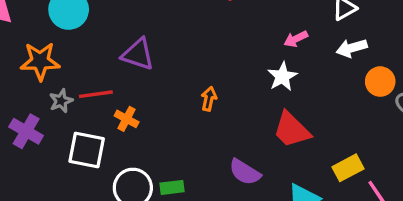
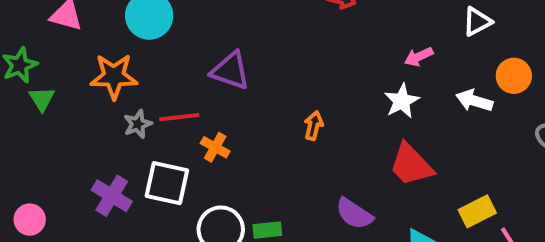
white arrow: (352, 48) -> (474, 101), moved, turned 32
orange circle: (380, 82) -> (514, 76), moved
purple cross: (26, 131) -> (112, 196), moved

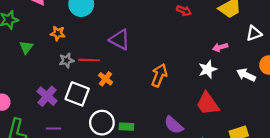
orange star: (114, 76) -> (58, 33), size x0.6
green triangle: (42, 99) -> (26, 47), moved
orange arrow: (314, 126) -> (159, 75), size x1.5

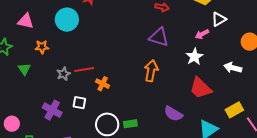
orange star: (58, 33) -> (42, 47), moved
white triangle: (254, 33) -> (219, 19), moved
purple triangle: (120, 40) -> (159, 37), moved
white arrow: (246, 75) -> (233, 68), moved
white square: (77, 94) -> (79, 103), size x0.6

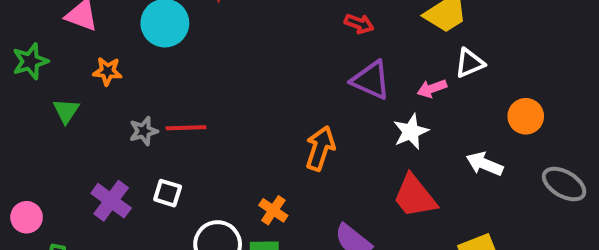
purple triangle: (159, 37) -> (371, 80), moved
orange cross: (103, 84) -> (273, 210), moved

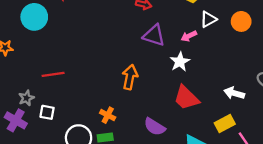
orange circle: (526, 116) -> (241, 21), moved
gray star: (144, 131) -> (26, 98), moved
white arrow: (485, 164) -> (234, 93), moved

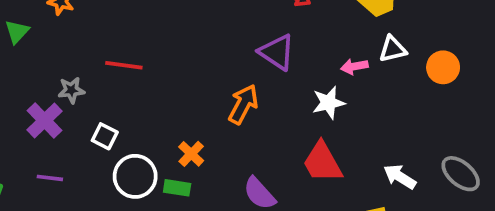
purple triangle: (154, 35) -> (277, 52), moved
white square: (47, 112) -> (105, 136), moved

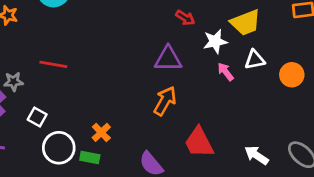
purple triangle: (277, 52) -> (168, 59), turned -36
pink arrow: (354, 67) -> (226, 72), turned 60
white star: (329, 103) -> (215, 41), moved
orange arrow: (243, 104) -> (165, 101), moved

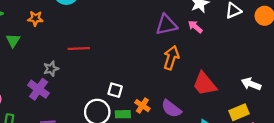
pink arrow: (226, 72) -> (195, 27), moved
white square: (37, 117) -> (115, 90), moved
orange cross: (101, 132) -> (142, 106), moved

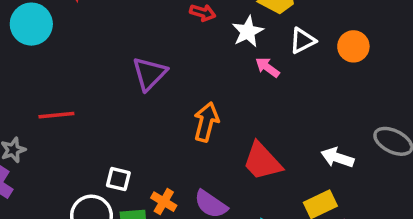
purple triangle: (166, 25) -> (149, 74), moved, turned -30
pink arrow: (195, 27) -> (267, 67), moved

